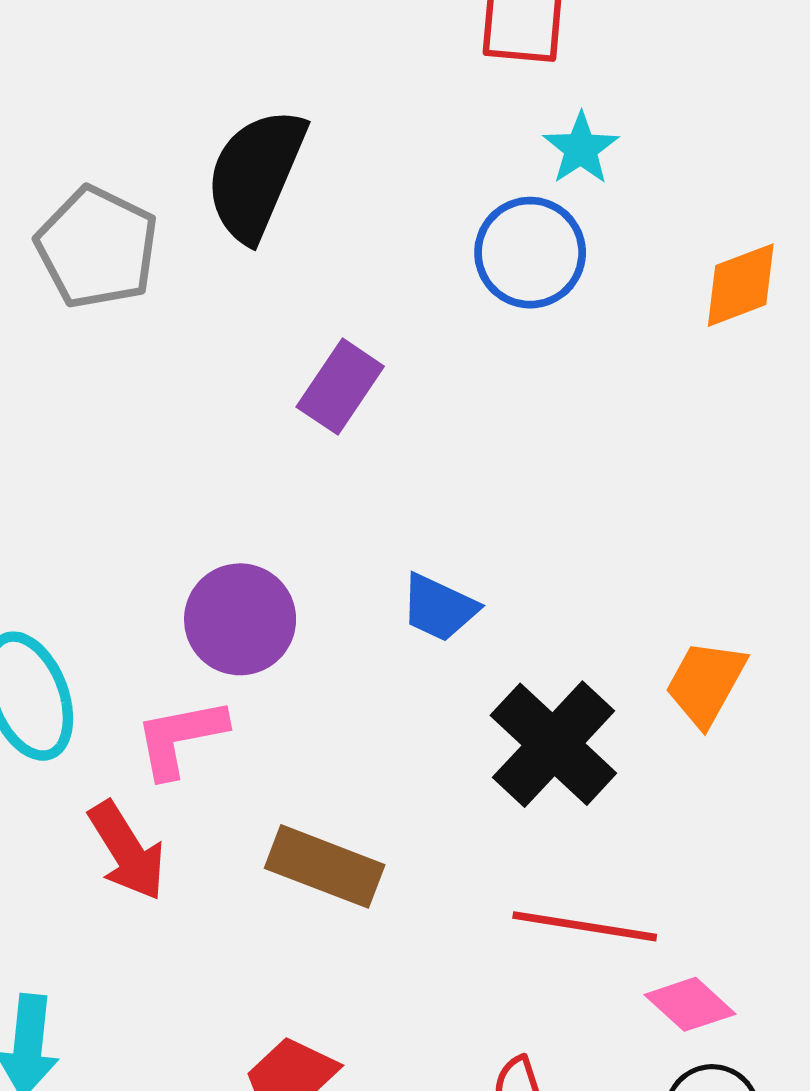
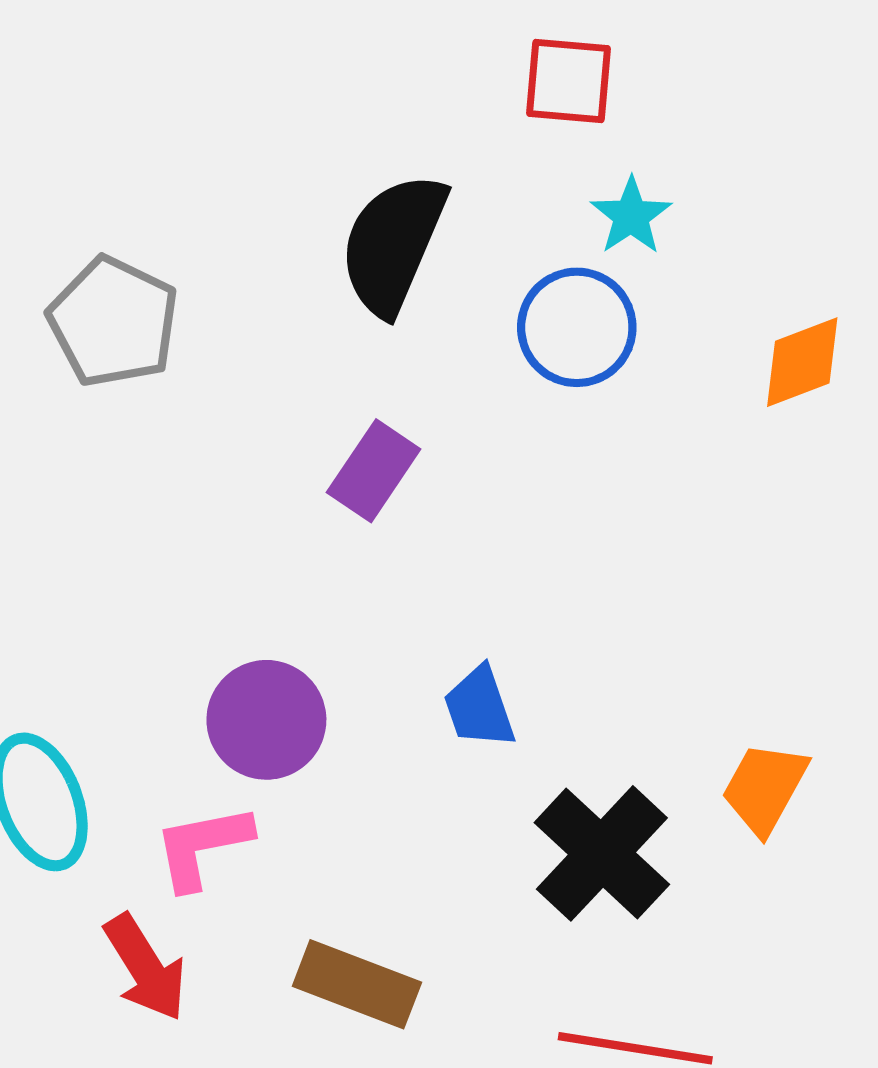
black semicircle: (256, 175) -> (393, 244), moved
blue trapezoid: (439, 608) -> (479, 707), turned 46

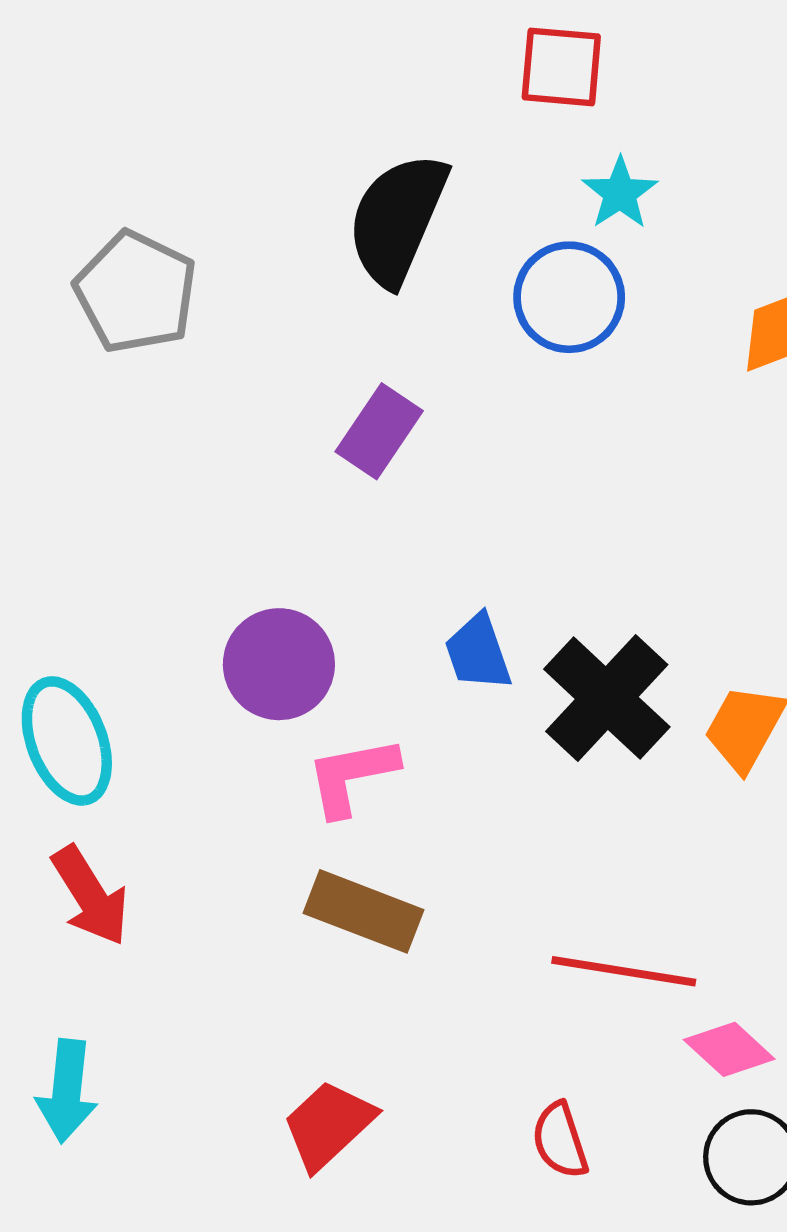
pink L-shape: (202, 847) -> (352, 776), moved
black cross: (602, 853) -> (607, 698), moved
red arrow: (145, 968) -> (90, 896), moved

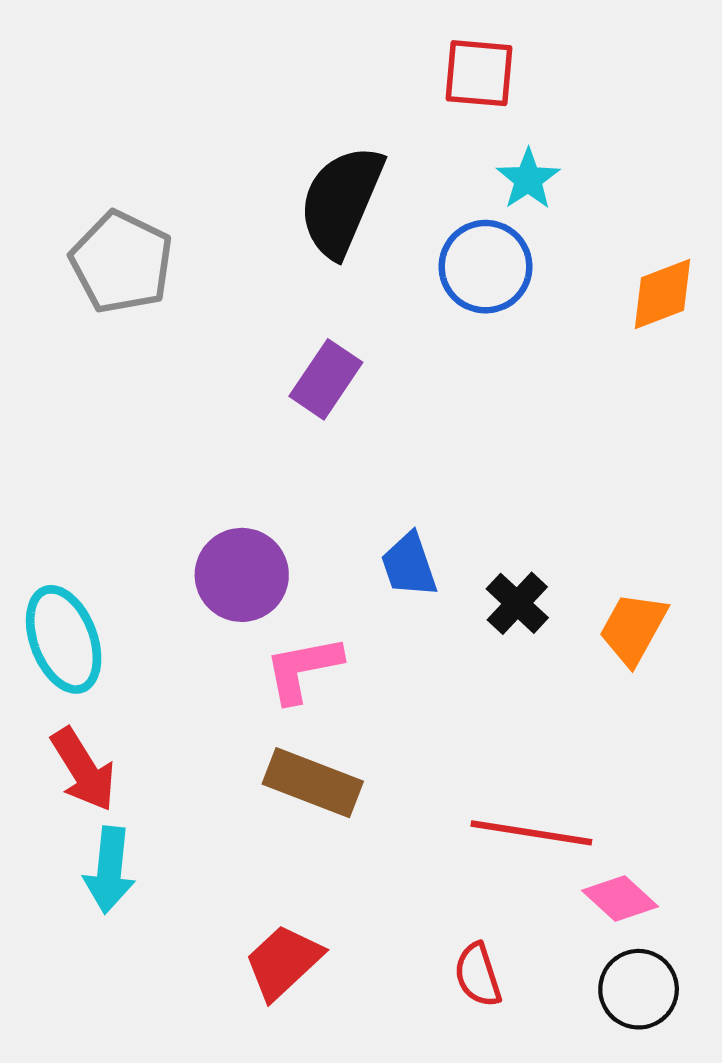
black cross: (607, 698) -> (517, 603), size x0.6
cyan arrow: (67, 1091) -> (109, 870), moved

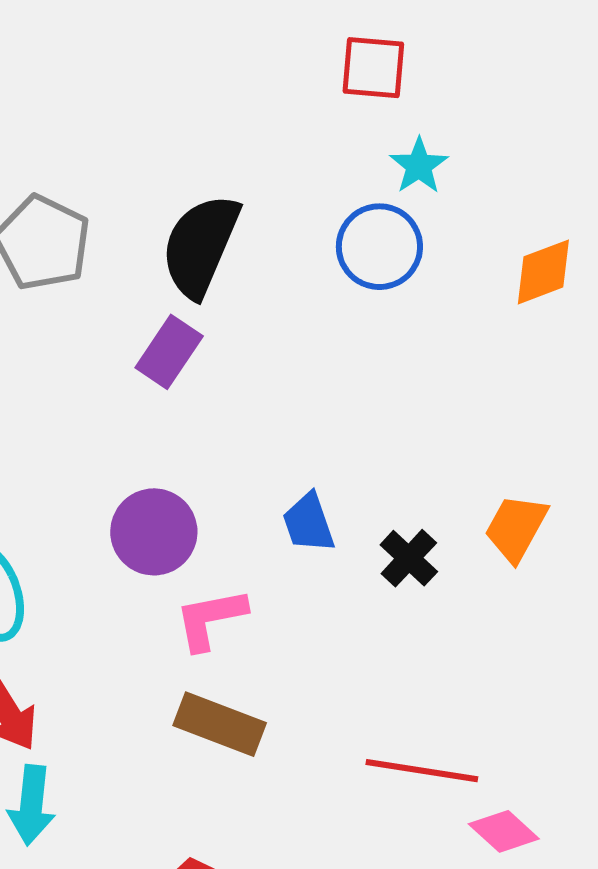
black semicircle: (341, 201) -> (200, 246), moved
purple rectangle: (326, 379) -> (169, 352), moved
orange trapezoid: (633, 628) -> (516, 528), moved

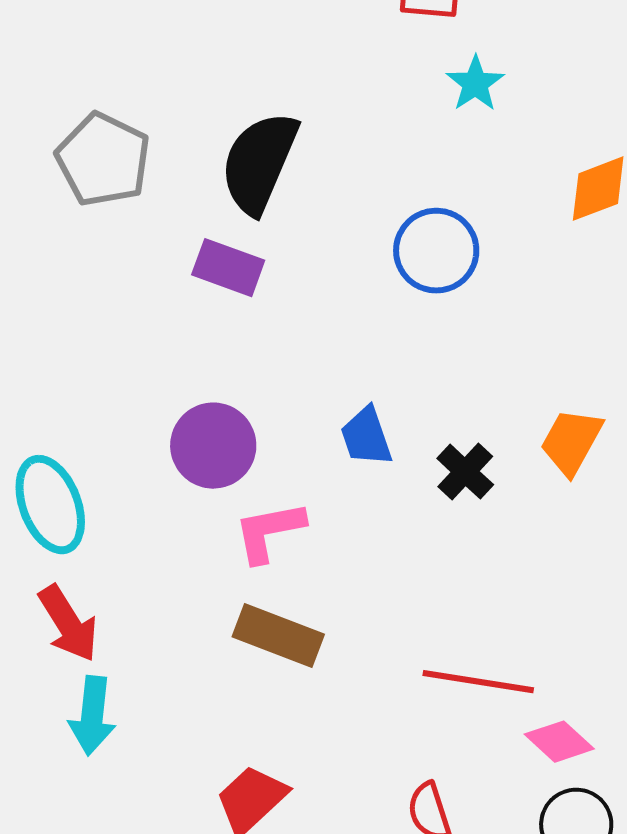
blue circle: (379, 247) -> (436, 251), moved
purple rectangle: (169, 352) -> (228, 268), turned 76

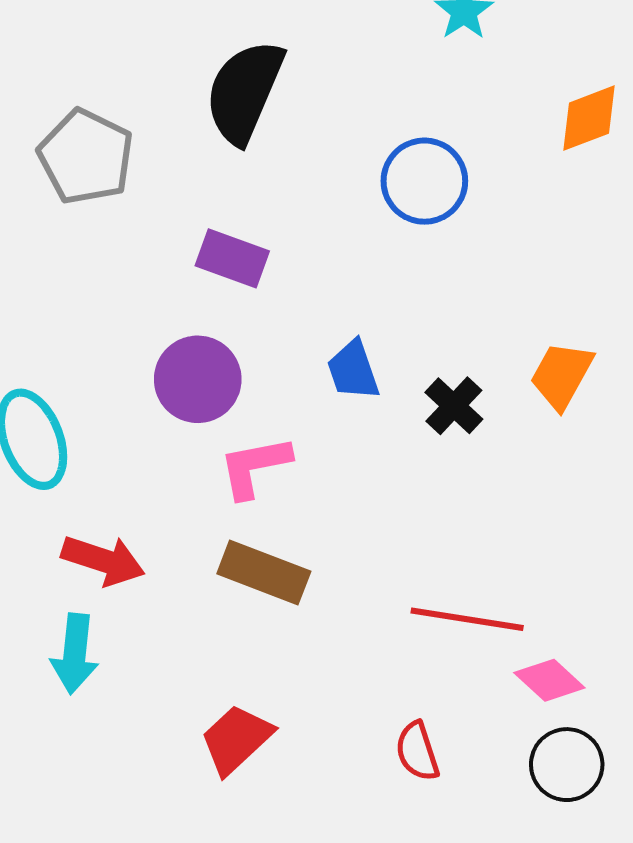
gray pentagon: (103, 160) -> (86, 157), moved
purple rectangle: (228, 268) -> (232, 258), moved
red arrow: (68, 624) -> (103, 560), moved, turned -40

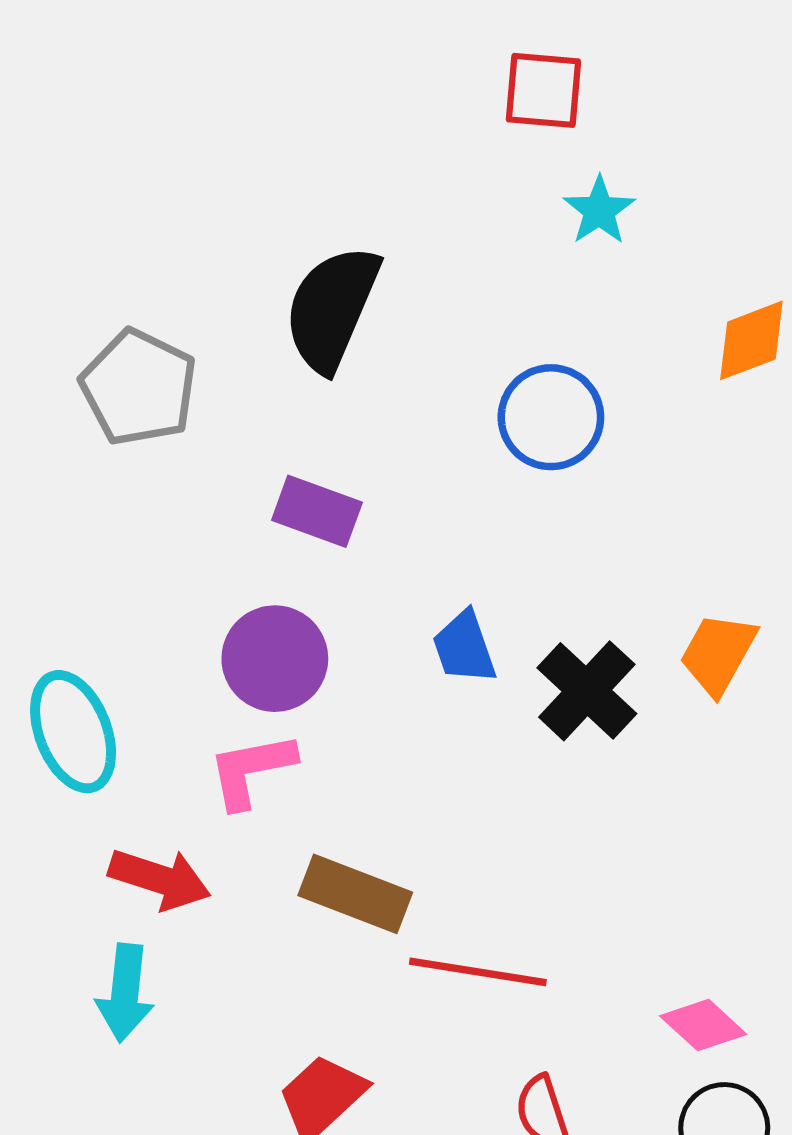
black cross: (454, 406) -> (587, 691), size x1.4
pink L-shape: (255, 467) -> (251, 770), moved
red line: (467, 619) -> (478, 972), moved

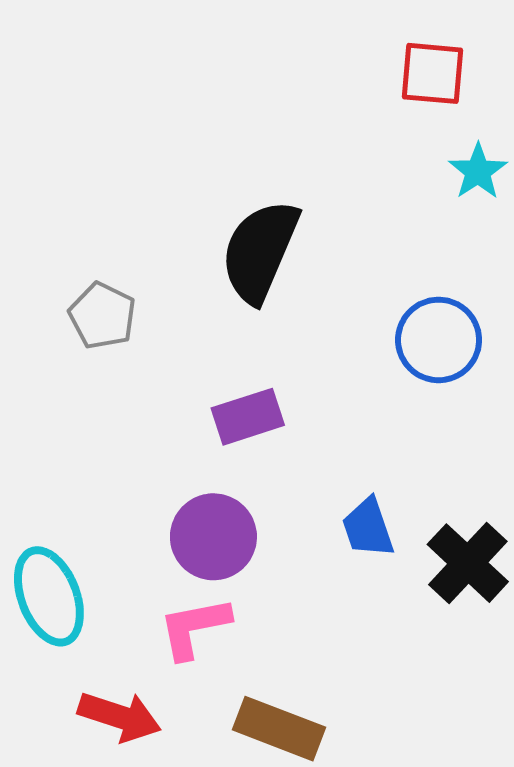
gray pentagon: (139, 387) -> (102, 316), size x0.7
purple rectangle: (317, 511) -> (248, 417), turned -38

